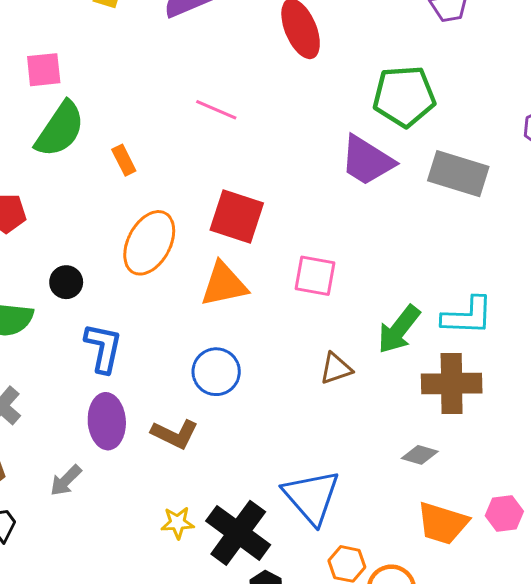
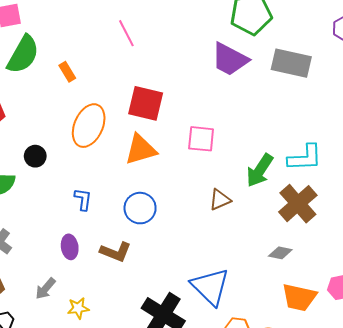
pink line: (216, 110) -> (126, 33), turned 44
blue L-shape: (103, 348) -> (83, 199), moved, size x0.7
brown cross: (452, 383) -> (298, 204), turned -36
purple ellipse: (107, 421) -> (70, 247), size x0.7
yellow star: (178, 523) -> (78, 308), moved

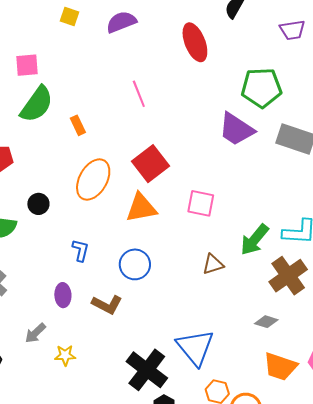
red square: (146, 103) -> (151, 164), turned 33

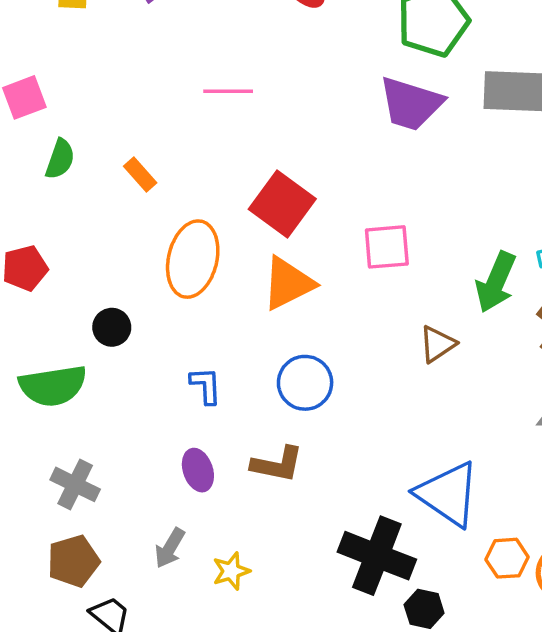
pink line: (139, 94) -> (228, 91), turned -52
green semicircle: (37, 104) -> (60, 159), size x0.6

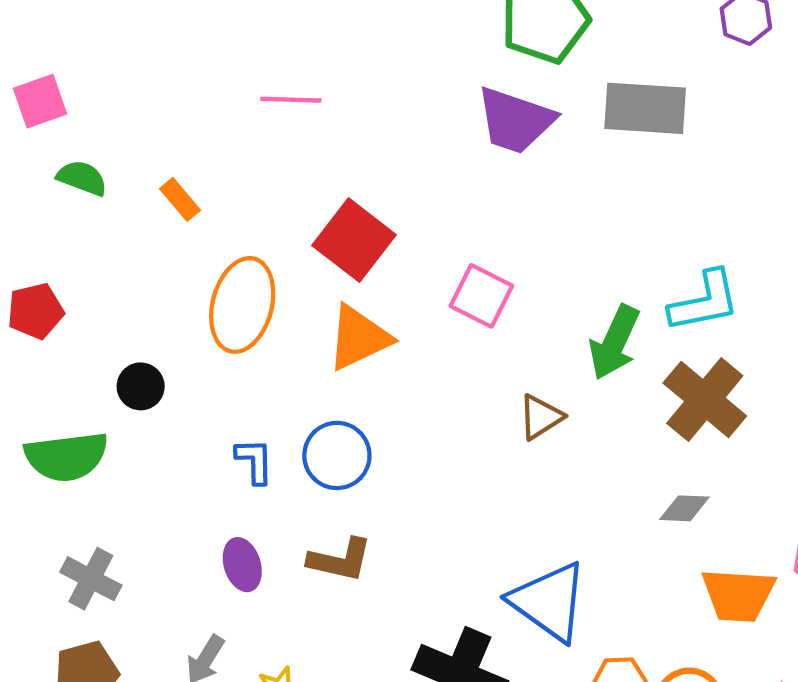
green semicircle: (60, 159) -> (82, 178), turned -90
pink square: (387, 247) -> (481, 296), turned 30
blue circle: (305, 383) -> (337, 455), moved

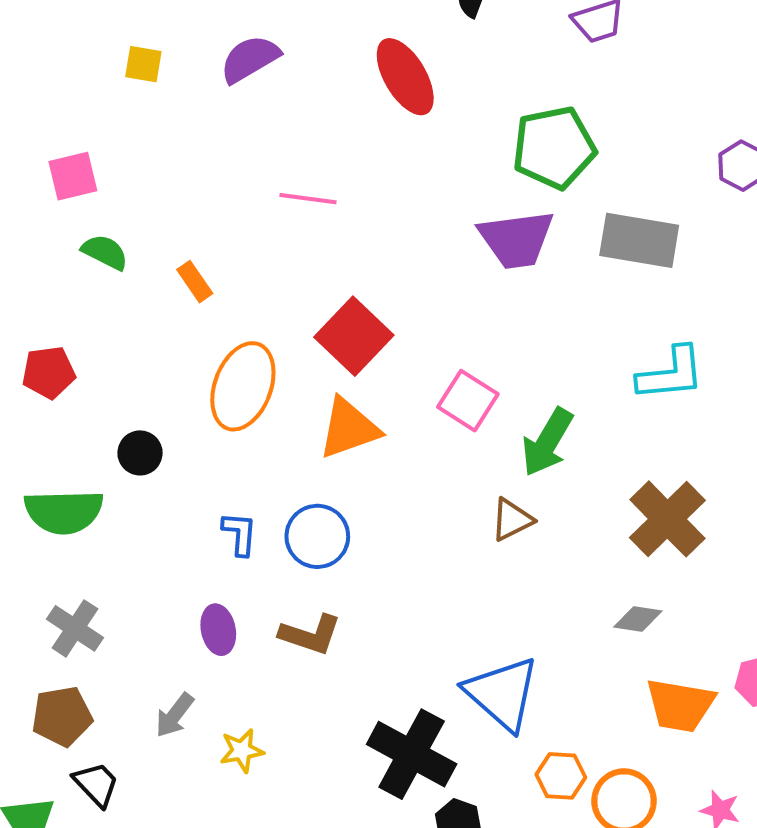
purple trapezoid: (515, 120) -> (516, 239), turned -32
cyan L-shape: (704, 301) -> (671, 374), moved
green arrow: (614, 342) -> (547, 442), moved

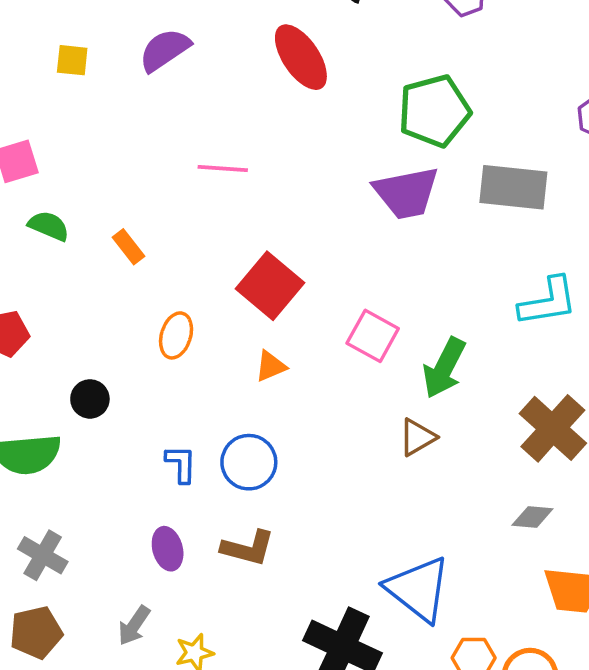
orange ellipse: (243, 386) -> (176, 335), size x0.6
orange triangle: (349, 428) -> (271, 366), size x0.6

